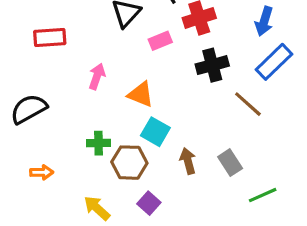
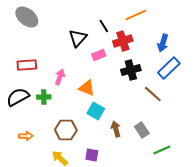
red rectangle: (50, 37) -> (27, 65), moved
green cross: (99, 143) -> (44, 97), moved
brown hexagon: (129, 163) -> (66, 130), moved
purple square: (149, 203) -> (92, 155), turned -32

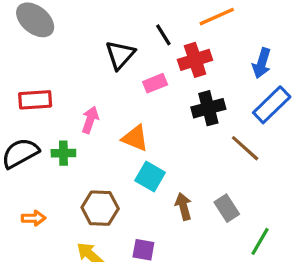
green line: (162, 150) -> (260, 241), turned -36

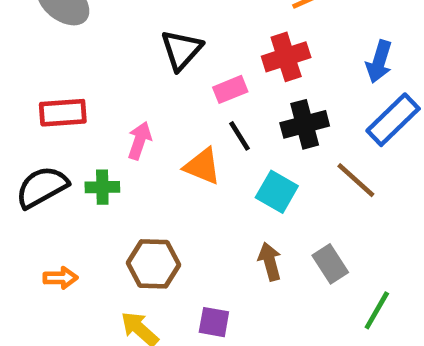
black line: (163, 35) -> (240, 136), moved
cyan square: (150, 176) -> (277, 192), moved

